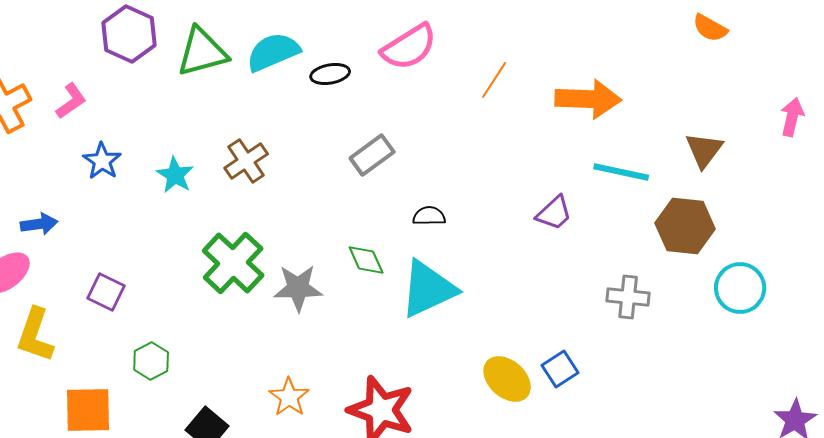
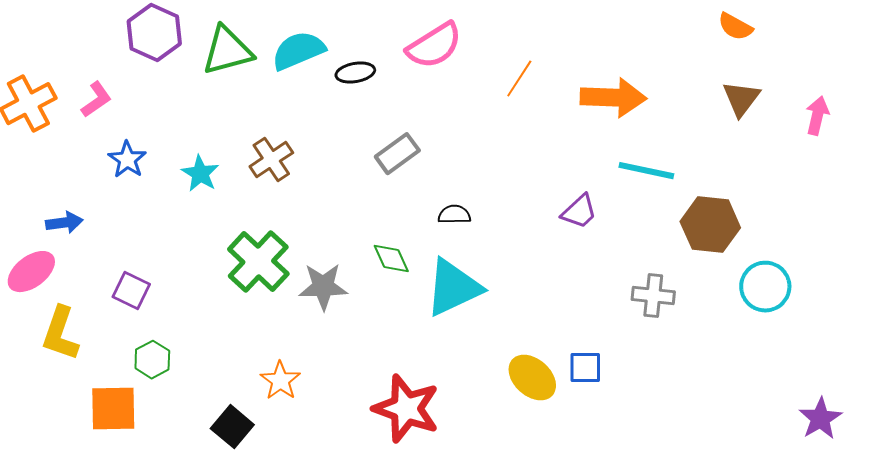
brown triangle: (704, 150) -> (741, 99), moved
green hexagon: (151, 361) -> (152, 360), moved
blue square: (560, 369) -> (585, 368), turned 33
orange star: (289, 397) -> (280, 381), moved

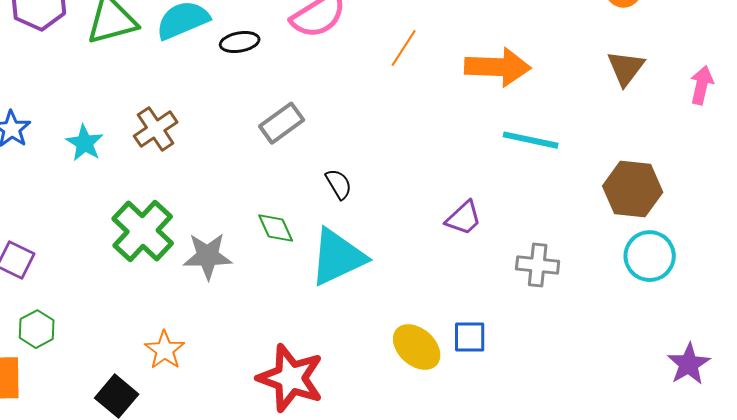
purple trapezoid: (579, 212) -> (464, 218), moved
black semicircle: (454, 215) -> (339, 184), turned 60
brown hexagon: (710, 225) -> (633, 189), moved
purple star: (820, 419) -> (689, 364), moved

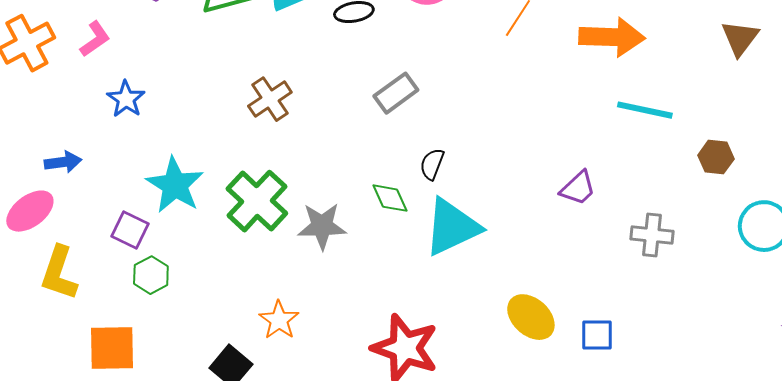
cyan star: (85, 143) -> (175, 185), moved, size x1.5
black semicircle: (339, 184) -> (432, 164), moved, turned -128
brown hexagon: (633, 189) -> (716, 157), moved, size x0.6
green hexagon: (37, 329) -> (151, 275), moved
blue square: (470, 337) -> (597, 335), moved

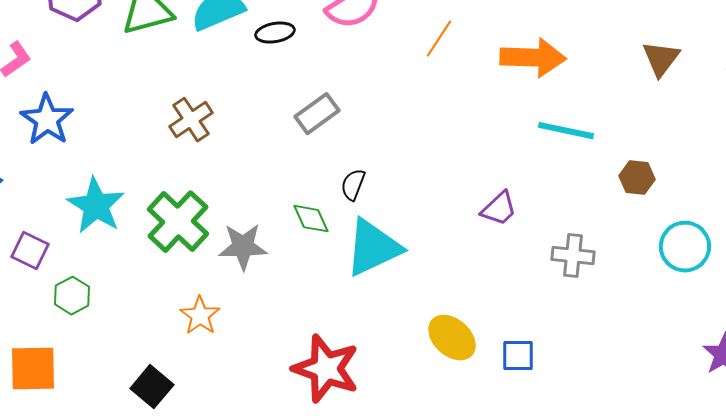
blue star: (126, 99) -> (47, 120), size x1.4
purple square: (130, 230) -> (30, 251), moved
orange star: (279, 320) -> (200, 316), moved

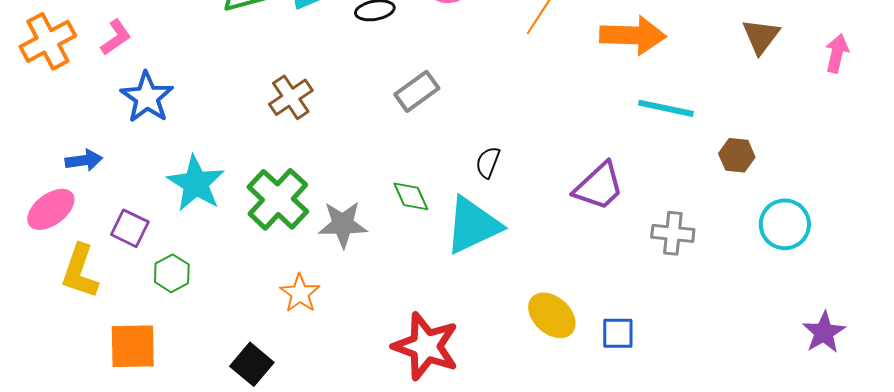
black semicircle: (353, 185) -> (488, 162), moved
purple trapezoid: (499, 209) -> (599, 186), size x1.4

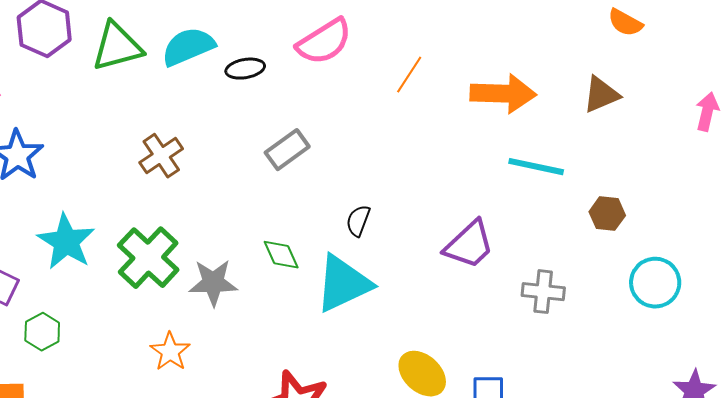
brown triangle: (761, 36) -> (601, 95), moved, turned 30

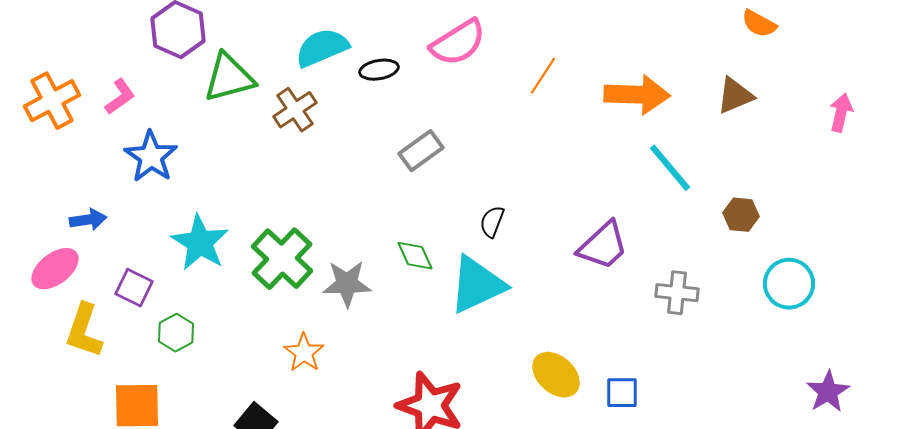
green triangle: (117, 47) -> (229, 78), moved
brown cross: (161, 156) -> (295, 110), moved
cyan line: (536, 167) -> (670, 168), turned 38

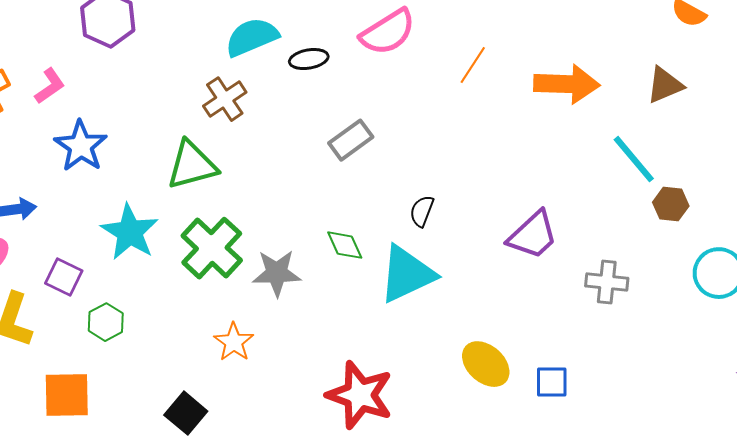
green triangle: (229, 78) -> (192, 165), moved
cyan line: (670, 168) -> (634, 159), moved

